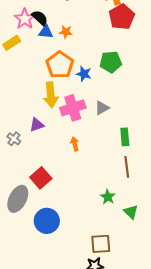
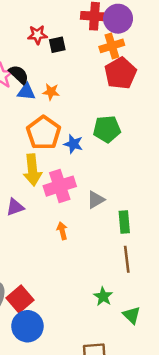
gray triangle: (102, 108) -> (96, 200), moved
red square: (41, 178) -> (20, 299), moved

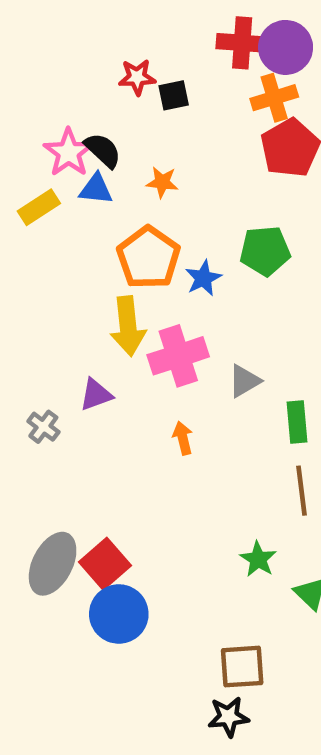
blue triangle: (26, 92) -> (96, 189), moved
blue star: (73, 144) -> (203, 278), turned 30

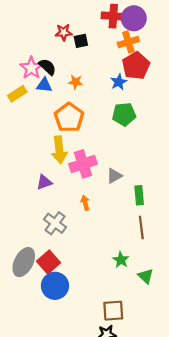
blue star: (203, 278) -> (119, 82), moved
gray cross: (43, 427) -> (55, 223), moved, size x1.5

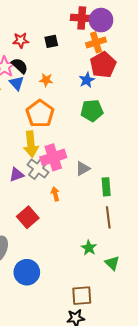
red star: (64, 32) -> (21, 40), moved
blue triangle: (44, 85) -> (17, 83), turned 42
gray cross: (55, 223) -> (38, 169), moved
red square: (49, 262) -> (28, 217), moved

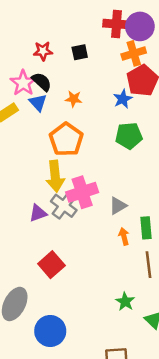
orange arrow: (55, 194) -> (124, 236), moved

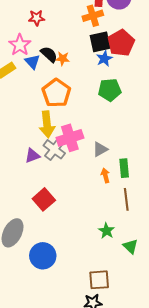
black square: (80, 52) -> (100, 42), moved, size x1.5
orange cross: (134, 53) -> (93, 16), moved
black semicircle: (42, 82) -> (49, 54), moved

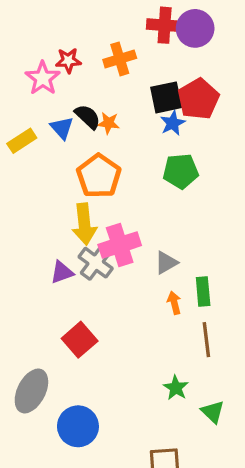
orange cross: (93, 16) -> (120, 59), moved
pink star: (20, 45) -> (43, 78), moved

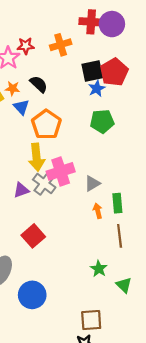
orange star: (108, 123) -> (13, 88), moved
blue triangle: (62, 128) -> (21, 107), moved

